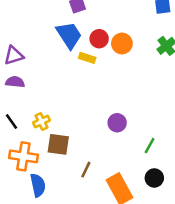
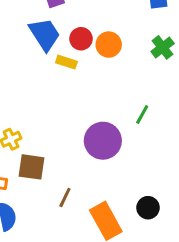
purple circle: (117, 123) -> (103, 141), size x1.6
green line: (150, 146) -> (142, 114), moved

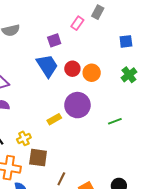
yellow rectangle: (66, 62) -> (54, 119), moved, turned -48
green line: (142, 114) -> (115, 121), turned 40
purple circle: (103, 141) -> (77, 105), moved

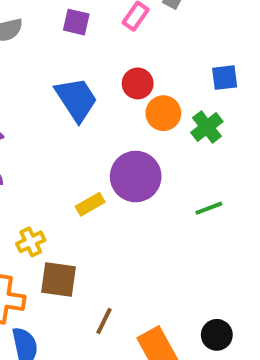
purple square: (54, 40) -> (76, 22), moved, turned 32
blue square: (126, 41) -> (225, 78), moved
red circle: (72, 69) -> (138, 83), moved
green cross: (129, 75) -> (207, 127), moved

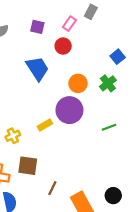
blue square: (225, 78) -> (118, 57), turned -32
red circle: (138, 83) -> (63, 46), moved
orange circle: (163, 113) -> (78, 83), moved
yellow cross: (31, 242) -> (13, 136), moved

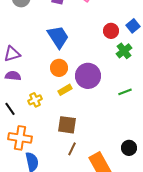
red circle: (63, 46) -> (111, 31), moved
orange circle: (78, 83) -> (59, 68), moved
brown square: (28, 166) -> (67, 125), moved
black circle: (113, 196) -> (129, 148), moved

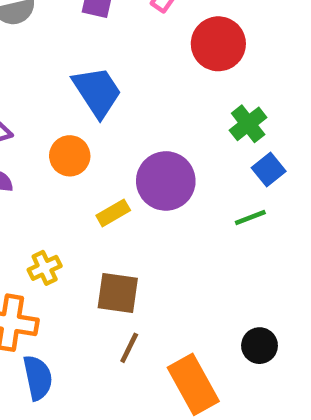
blue square: (133, 26) -> (269, 170), moved
red circle: (111, 31) -> (218, 44), moved, size x1.5
orange circle: (59, 68) -> (70, 156), moved
yellow cross: (35, 100) -> (45, 268), moved

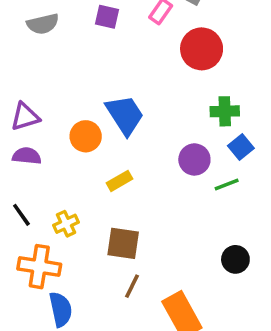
blue trapezoid: (97, 92) -> (125, 115), moved
green cross: (248, 124) -> (225, 111), turned 36
purple circle: (166, 181) -> (194, 159), moved, size x0.7
black circle: (260, 346) -> (235, 259), moved

